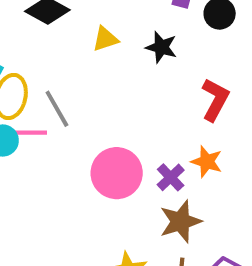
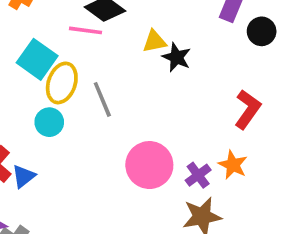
black star: (161, 47) -> (177, 57), moved
pink line: (29, 133) -> (85, 30), moved

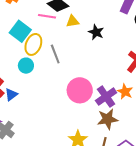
yellow triangle: (154, 41) -> (73, 21), moved
purple cross: (198, 175) -> (106, 97), size x1.5

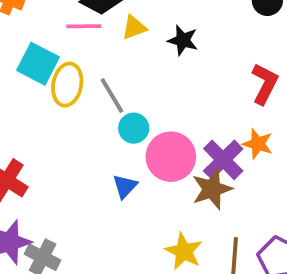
cyan circle: (26, 66) -> (134, 128), moved
blue triangle: (11, 95) -> (125, 186), moved
brown star: (108, 119) -> (212, 189), moved

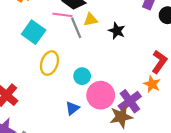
yellow ellipse: (67, 85) -> (49, 63), moved
gray line: (112, 96) -> (76, 28), moved
orange star: (258, 144) -> (152, 84), moved

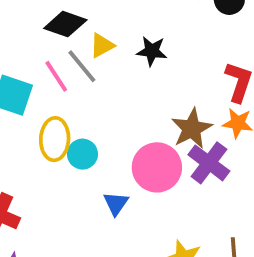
pink line: (62, 15) -> (56, 76), moved, turned 66
cyan circle: (82, 76) -> (82, 154), moved
brown star: (121, 117) -> (192, 129), moved

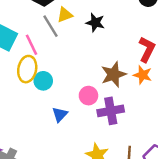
pink line: (56, 76) -> (31, 45), moved
purple cross: (209, 163) -> (111, 111), moved, turned 35
pink circle: (157, 167) -> (88, 96), size x0.6

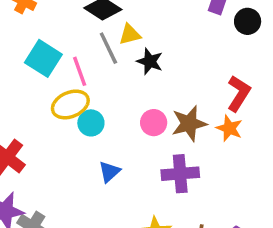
black star: (95, 23) -> (150, 61), moved
yellow ellipse: (27, 69) -> (70, 104), turned 50
pink circle: (88, 96) -> (154, 123), moved

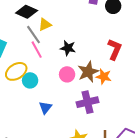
black star: (150, 61) -> (68, 48), moved
pink line: (80, 71) -> (37, 50), moved
orange star: (229, 128) -> (104, 77), moved

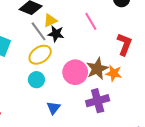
black star: (68, 48) -> (56, 34), moved
pink line: (37, 50) -> (91, 21), moved
yellow ellipse: (16, 71) -> (40, 55), moved
pink circle: (67, 74) -> (75, 72), size x1.5

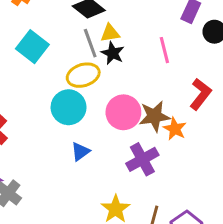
cyan circle: (36, 80) -> (69, 107), size x1.5
purple cross: (98, 101) -> (142, 159), turned -30

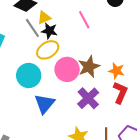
yellow ellipse: (83, 75) -> (48, 50), moved
red L-shape: (200, 94) -> (120, 93), moved
orange star: (175, 129) -> (117, 71), moved
blue triangle: (80, 152) -> (44, 104), size x1.5

